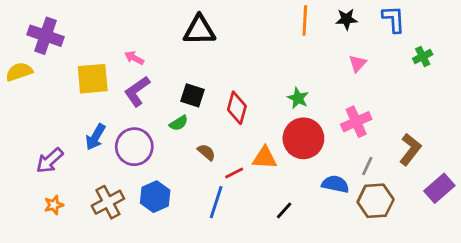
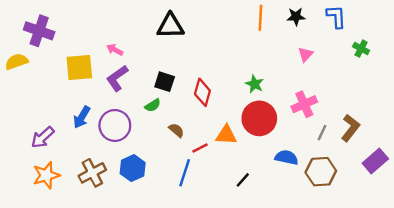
green cross: (423, 57) -> (361, 49), turned -35
gray line: (367, 166) -> (322, 133), moved
orange star: (54, 205) -> (46, 175), size x1.6

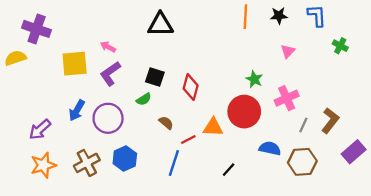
green star: (255, 84) -> (254, 79), moved

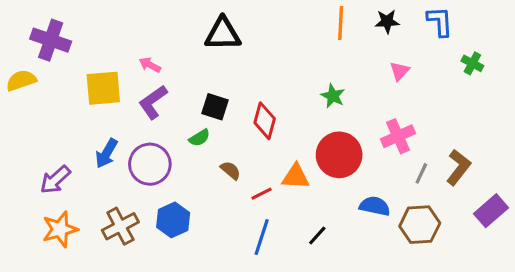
green star: (254, 79) -> (333, 96), moved
blue line: (174, 163) -> (262, 237), moved

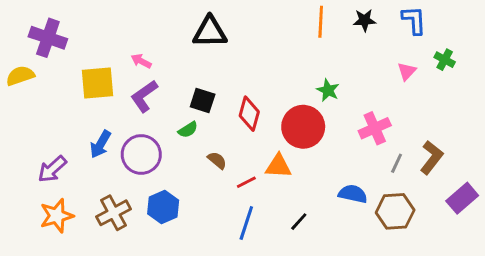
pink triangle: (400, 71) -> (407, 71), moved
green star: (333, 96) -> (328, 90), moved
red circle: (339, 155) -> (303, 127), moved

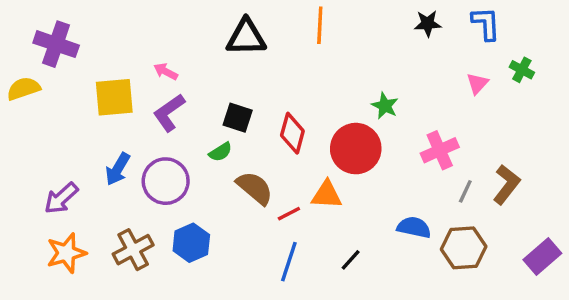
orange line: (321, 22) -> (320, 25), moved
brown semicircle: (217, 160) -> (255, 188), size x1.6
purple rectangle: (462, 198) -> (542, 256), moved

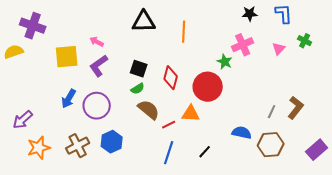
orange line: (320, 25) -> (184, 32), moved
pink cross: (440, 150) -> (243, 45), moved
green semicircle: (220, 152) -> (138, 89), moved
purple arrow: (61, 198) -> (23, 120), moved

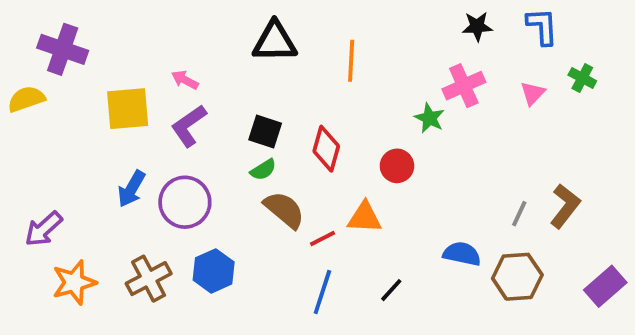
red circle: (208, 87) -> (397, 166), size x0.6

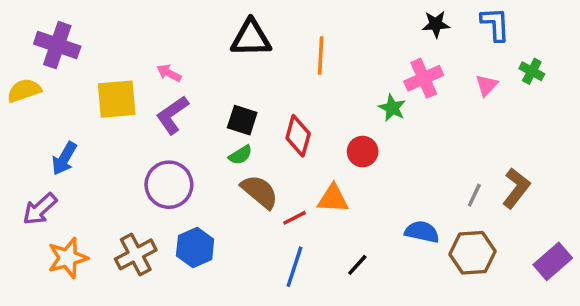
blue arrow: (131, 189) -> (64, 158), moved

